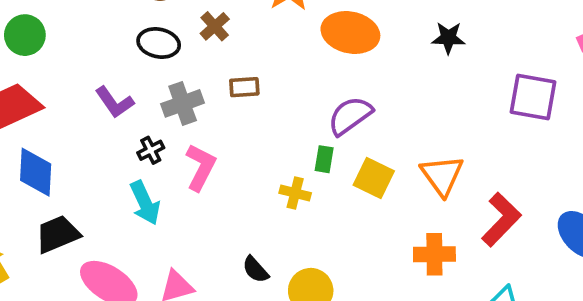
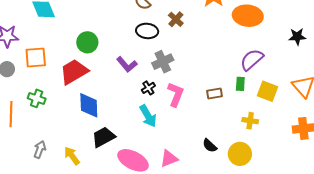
green circle: (25, 35) -> (87, 42), moved
black star: (448, 38) -> (297, 37), moved
brown rectangle: (244, 87) -> (215, 93), moved
yellow cross: (295, 193) -> (250, 121), moved

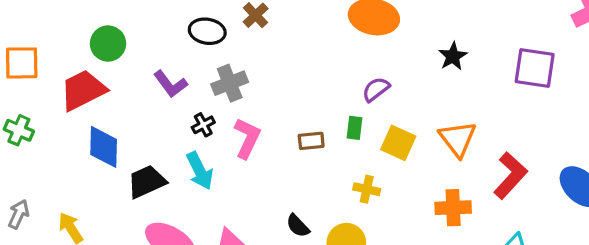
black star: (297, 37) -> (453, 56), turned -30
purple semicircle: (252, 60) -> (376, 89), size x0.7
black trapezoid: (103, 137) -> (147, 182), moved

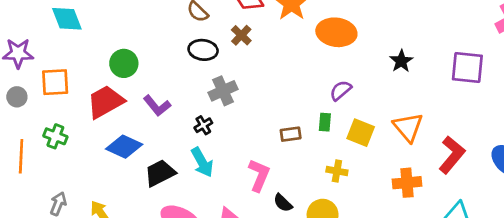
purple L-shape: (170, 84) -> (157, 106), moved
pink L-shape: (247, 138) -> (259, 175), moved
blue diamond: (104, 147) -> (124, 147), turned -64

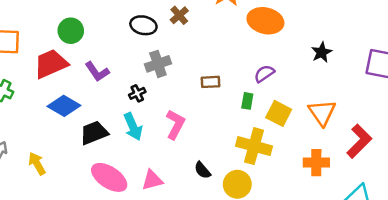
brown rectangle: (291, 134) -> (211, 82), moved
yellow cross: (337, 171) -> (254, 146), size x1.8
pink L-shape: (259, 175) -> (175, 124), moved

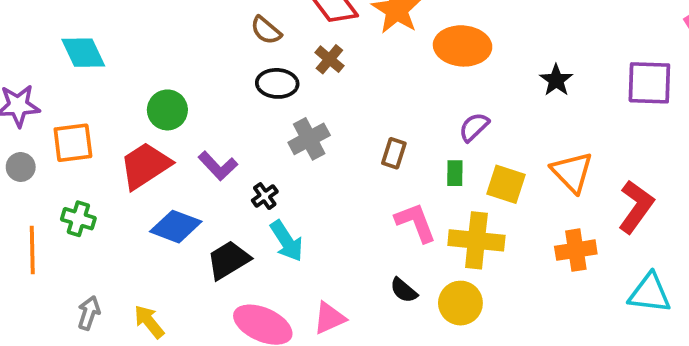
brown rectangle: (211, 82) -> (394, 153), turned -60
black cross: (137, 93) -> (265, 196), moved
pink L-shape: (175, 124) -> (416, 222), moved, turned -40

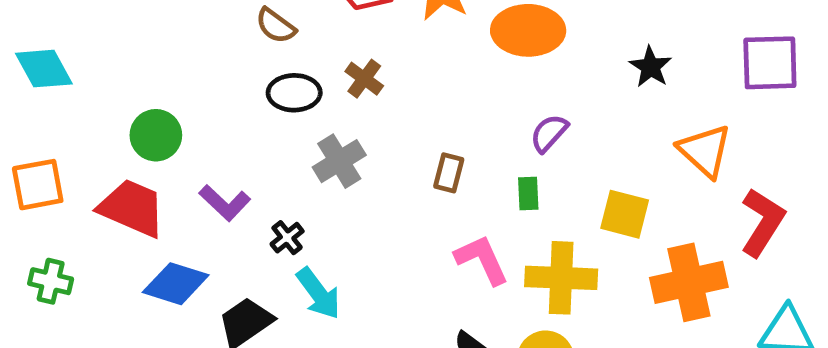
brown cross: (329, 59) -> (364, 79), moved
red trapezoid: (145, 165) -> (132, 208), turned 60
orange triangle: (572, 172) -> (705, 151), moved
yellow square: (506, 184) -> (625, 214), moved
orange cross: (576, 250) -> (689, 282), size x1.4

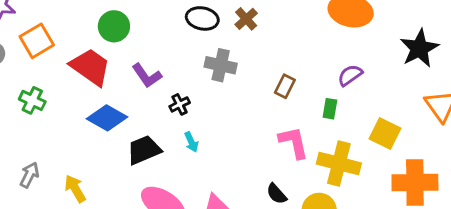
black star: (650, 67) -> (419, 48), size x1.5
gray cross: (339, 161) -> (221, 65), turned 32
orange square: (38, 185) -> (37, 41), turned -32
cyan arrow: (319, 293) -> (191, 142), size x0.6

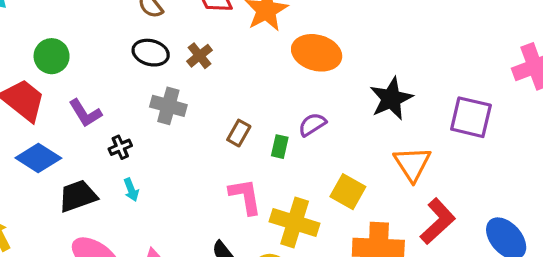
green rectangle: (330, 109) -> (280, 147), moved

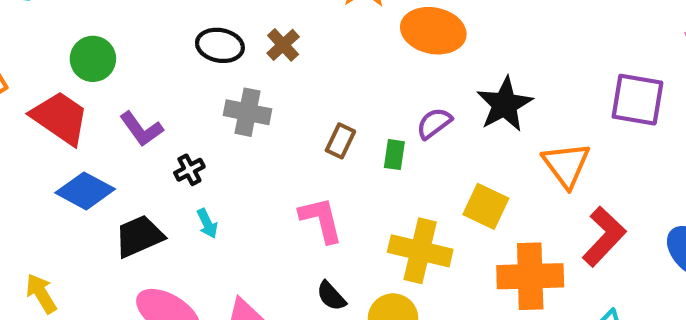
black star: (391, 99) -> (505, 104), moved
pink L-shape: (245, 196) -> (321, 220), moved

